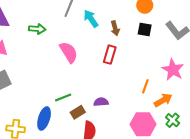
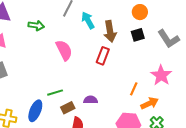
brown arrow: (115, 28) -> (110, 31), size x1.5
black square: (145, 29) -> (138, 35), turned -32

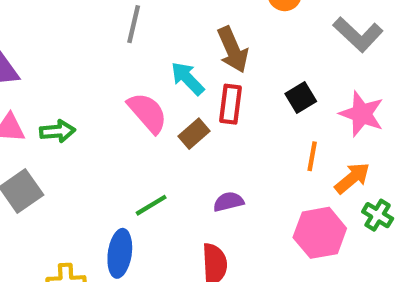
cyan arrow: (88, 20) -> (188, 78), moved
green arrow: (36, 26) -> (57, 131), moved
black square: (138, 35) -> (301, 97), moved
brown rectangle: (68, 108) -> (194, 134), moved

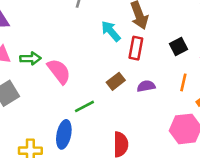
pink semicircle: (148, 113) -> (59, 71), moved
brown rectangle: (194, 134) -> (116, 81), moved
purple semicircle: (228, 202) -> (146, 86), moved

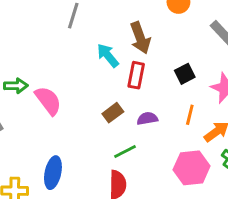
green line: (84, 106) -> (125, 152), moved

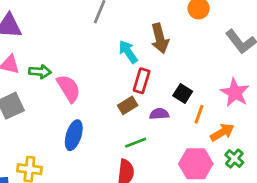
black square: (185, 74) -> (183, 93), moved, turned -36
red rectangle: (136, 75) -> (142, 81), moved
blue ellipse: (53, 173) -> (74, 135), moved

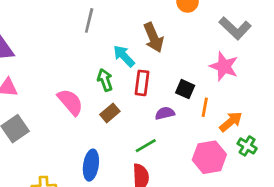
green arrow: (40, 72) -> (105, 80), moved, turned -105
pink star: (235, 93) -> (224, 66), moved
brown rectangle: (128, 105) -> (110, 113), moved
blue ellipse: (74, 135) -> (91, 165), moved

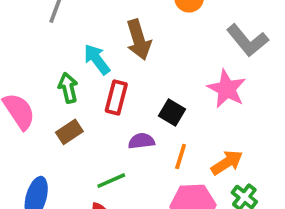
orange line: (205, 107) -> (181, 156), moved

